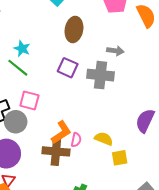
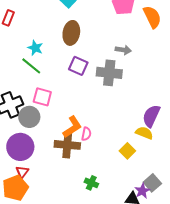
brown ellipse: (74, 29) -> (71, 33), moved
yellow semicircle: (104, 139) -> (144, 133), moved
yellow square: (120, 158) -> (127, 151), turned -35

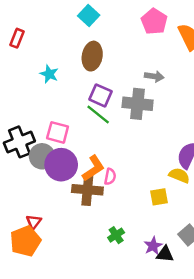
green line: (31, 66) -> (98, 115), moved
purple circle: (20, 147) -> (61, 165), moved
yellow square: (127, 151) -> (159, 197), turned 35
green cross: (91, 183) -> (116, 235), turned 32
purple star: (142, 191) -> (153, 246), moved

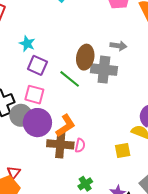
brown ellipse: (92, 56) -> (85, 57), moved
purple square: (101, 95) -> (37, 65), moved
pink semicircle: (110, 177) -> (80, 145), moved

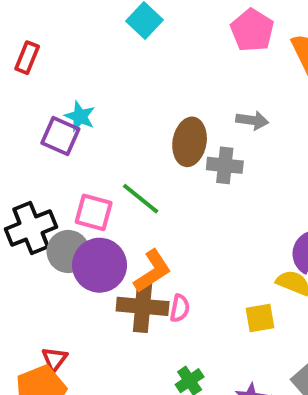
purple square: (37, 65) -> (60, 136), moved
gray cross: (104, 70) -> (225, 165), size x0.7
green line: (70, 79) -> (141, 199), moved

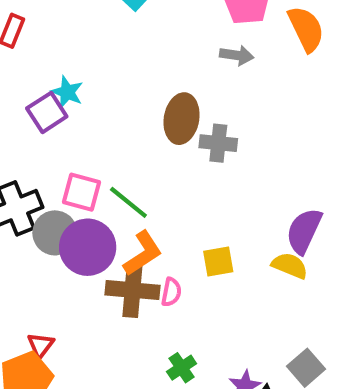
gray arrow: (252, 120) -> (237, 55), moved
purple square: (60, 136) -> (47, 112), turned 33
green line: (141, 199) -> (128, 202), moved
yellow square: (260, 318) -> (218, 262), moved

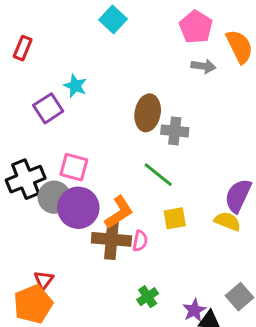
gray arrow: (237, 55) -> (203, 66), moved
cyan star: (67, 92) -> (75, 86), moved
green line: (128, 202) -> (158, 175), moved

